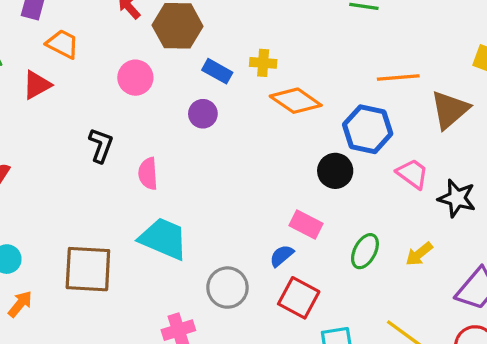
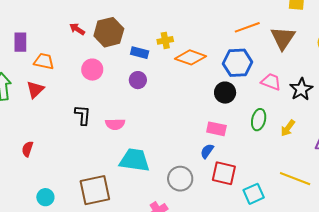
pink semicircle: (148, 174) -> (115, 124), turned -72
black star: (457, 198) -> (301, 89), turned -30
green ellipse: (365, 251) -> (259, 120), moved

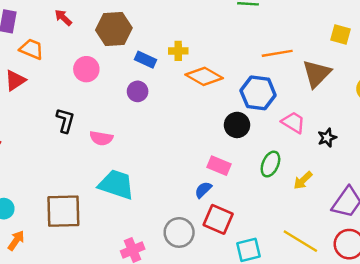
red arrow: (77, 29) -> (63, 18), moved
black star: (301, 89) -> (327, 138), size x0.7
gray circle: (180, 179) -> (179, 232), moved

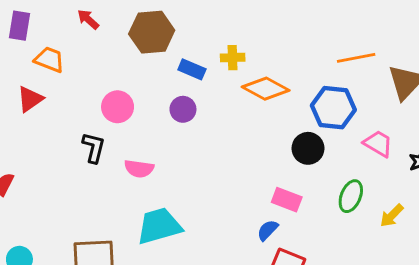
pink circle: (86, 69) -> (118, 107), moved
cyan trapezoid: (116, 184) -> (159, 226), turned -33

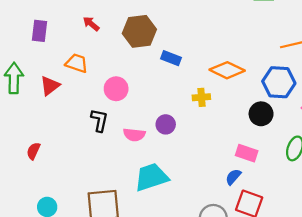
yellow cross: (233, 58) -> (201, 97), moved
orange trapezoid: (49, 60) -> (77, 63), moved
purple circle: (183, 109) -> (166, 124), moved

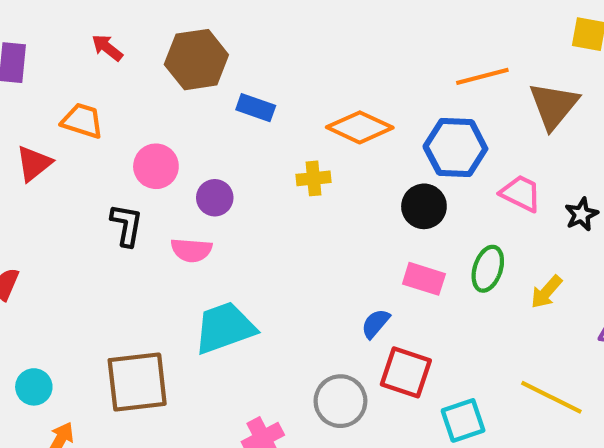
purple circle: (166, 124) -> (215, 198), moved
pink rectangle: (247, 153) -> (424, 279), moved

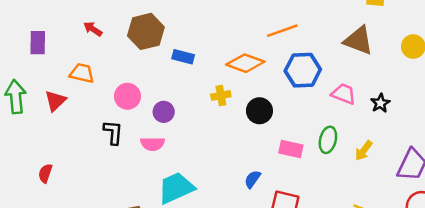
orange line: (482, 76) -> (282, 31), moved
brown triangle: (554, 105) -> (358, 40), turned -44
black circle: (424, 206) -> (259, 111), moved
blue semicircle: (376, 324) -> (252, 179), moved

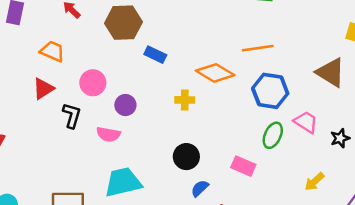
red triangle: (55, 101) -> (43, 89), moved
black circle: (259, 111) -> (186, 157), moved
green ellipse: (328, 140) -> (273, 135), moved

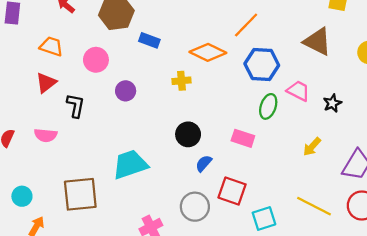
orange line: (258, 48) -> (246, 25), turned -32
pink circle: (93, 83) -> (96, 60), moved
pink semicircle: (108, 134) -> (46, 135), moved

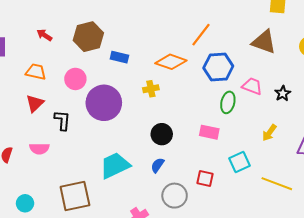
purple circle: (126, 91) -> (104, 103), size x2.0
blue semicircle: (204, 163) -> (157, 165), moved
red square: (232, 191) -> (205, 179), size x0.7
cyan square: (264, 219) -> (239, 162), moved

